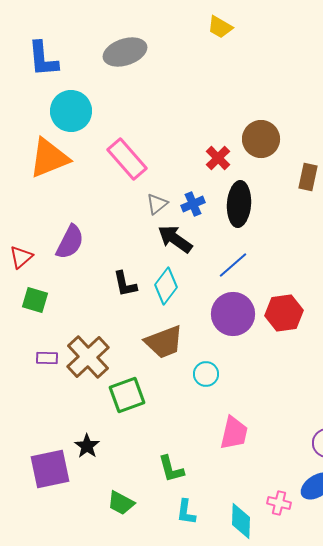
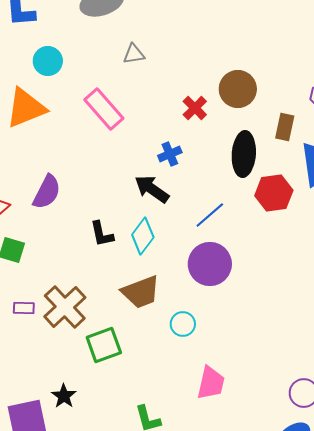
cyan circle: (71, 111) -> (48, 61), size x0.7
gray triangle: (157, 204) -> (134, 54), moved, turned 30
black ellipse: (239, 204) -> (244, 154), moved
red hexagon: (284, 313) -> (274, 193), moved

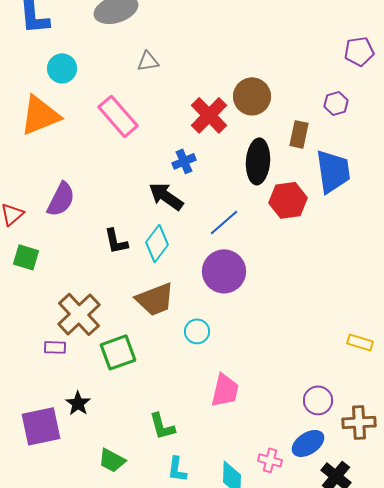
red cross: (195, 108) -> (209, 115), size x1.5
purple rectangle: (24, 308) -> (55, 347), moved

